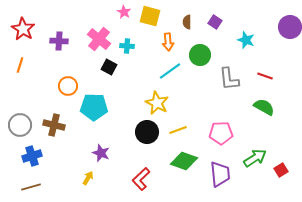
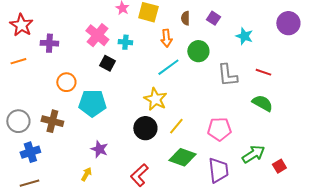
purple cross: (59, 41) -> (49, 43), moved
orange line: (20, 65) -> (18, 61), turned 56
yellow line: (178, 130) -> (176, 126), turned -30

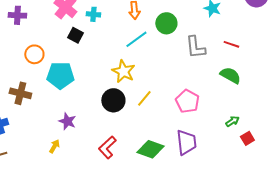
pink pentagon: (219, 129) -> (187, 101), turned 30
green arrow: (253, 154) -> (232, 121), moved, size x0.6
green diamond: (182, 157) -> (150, 149), moved

